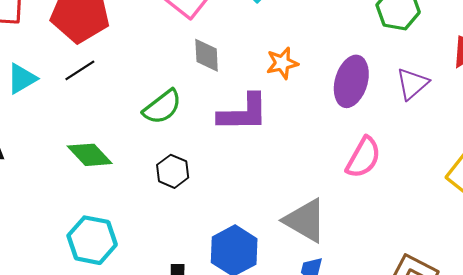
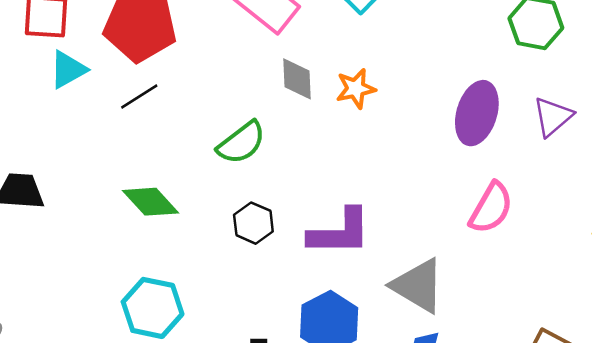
orange star: (282, 63) -> (356, 89), moved
cyan triangle: (22, 79) -> (68, 69), moved
purple L-shape: (243, 113) -> (340, 232), moved

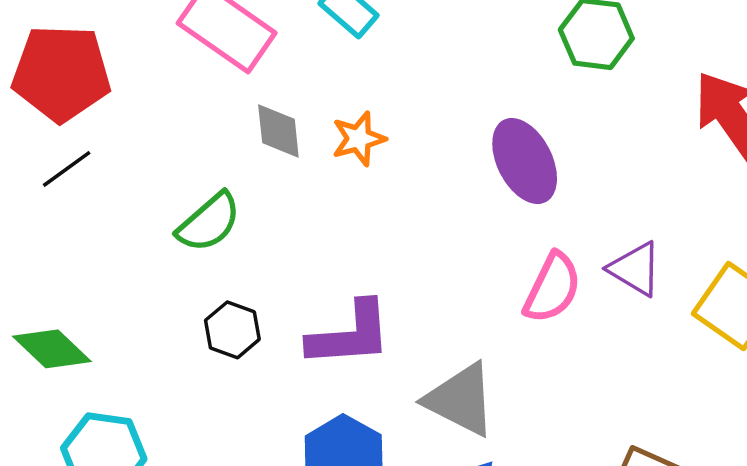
purple ellipse: (477, 113) -> (525, 161), turned -40
purple triangle: (553, 117) -> (635, 269), moved, turned -45
green diamond: (151, 202) -> (52, 349), moved

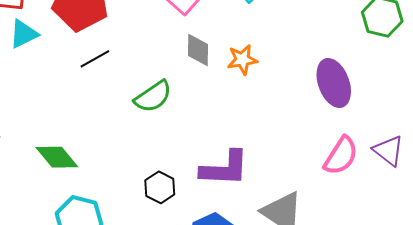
black line: (67, 169) -> (95, 59), moved
black hexagon: (232, 330) -> (160, 187), moved

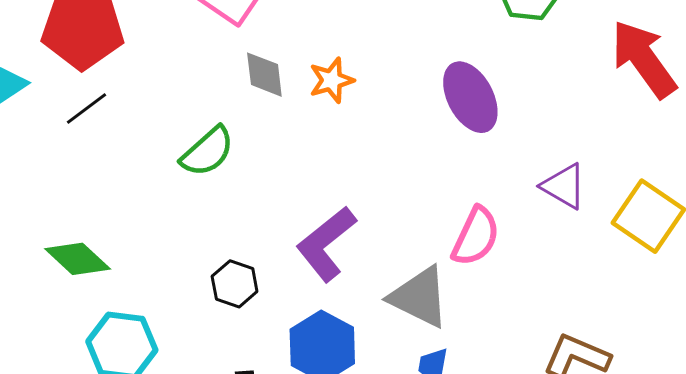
black line: (95, 59) -> (86, 109), moved
pink semicircle: (341, 156) -> (476, 236), moved
purple L-shape: (225, 169) -> (326, 244), turned 146

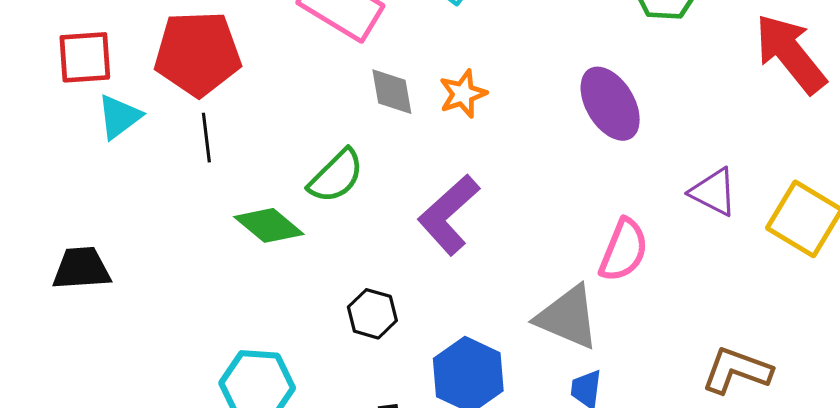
black line: (86, 109) -> (206, 138), turned -57
purple L-shape: (326, 244) -> (449, 215), moved
green diamond: (78, 259) -> (269, 225), moved

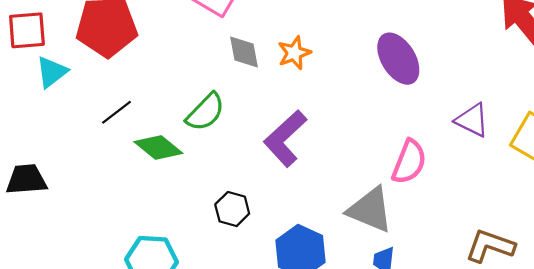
black line: (206, 138) -> (116, 112), moved, turned 60

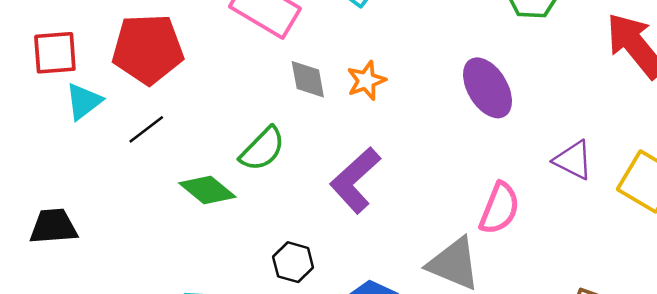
black line: (116, 112) -> (146, 129), moved

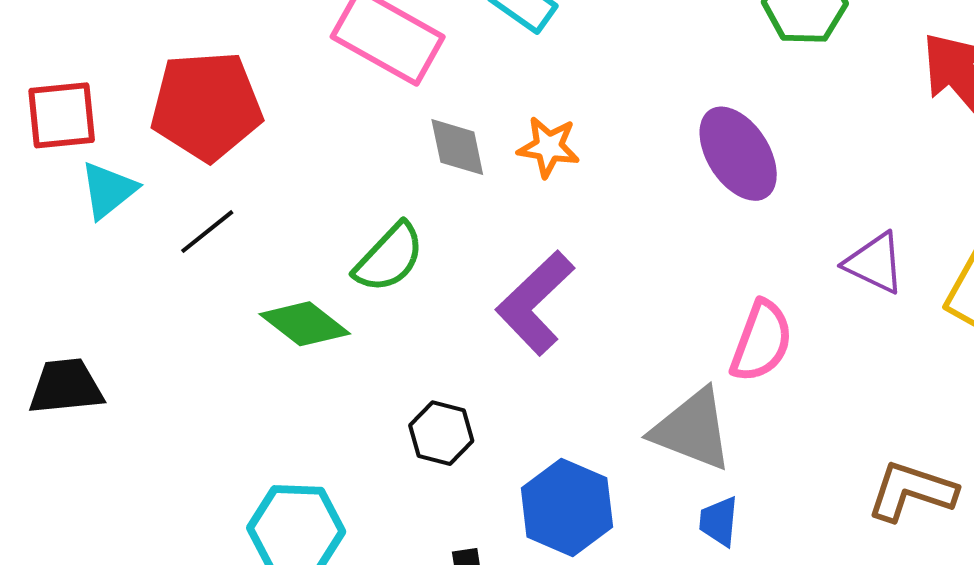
orange star: (366, 81) -> (549, 147), turned 30

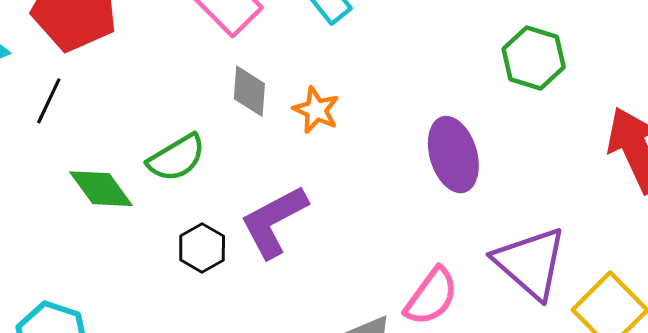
black line: (207, 232) -> (49, 101), turned -42
purple triangle: (875, 263) -> (530, 263), size x1.6
black hexagon: (441, 433) -> (202, 248), moved

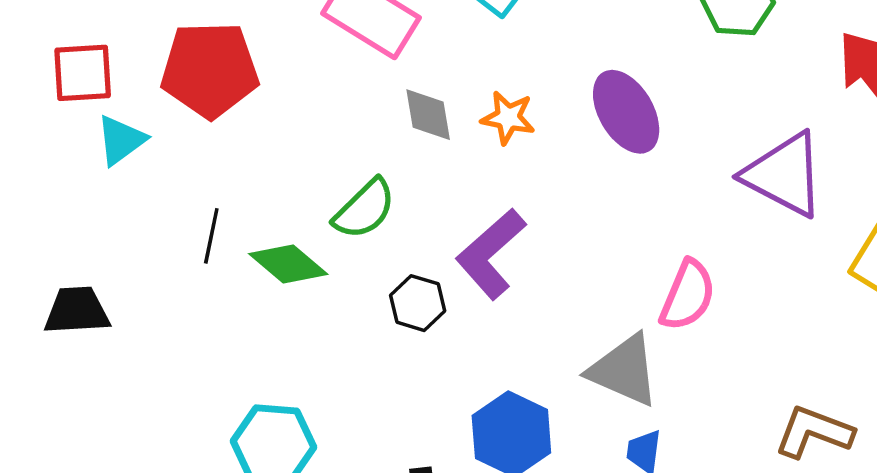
black line: (49, 101) -> (211, 236), moved
purple ellipse: (453, 155) -> (626, 112), moved
purple triangle: (530, 263) -> (784, 175), moved

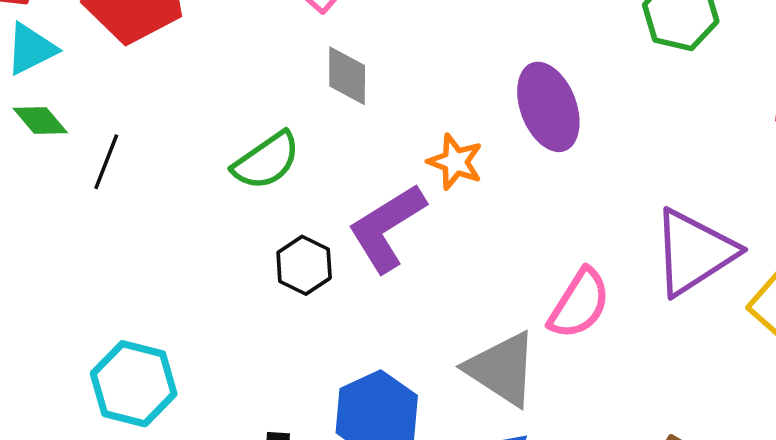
orange star: (508, 118) -> (455, 162), moved
purple triangle: (784, 175) -> (694, 252), moved, turned 50
green diamond: (288, 264) -> (40, 121), moved, size x0.7

